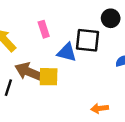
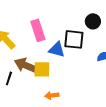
pink rectangle: (44, 29) -> (38, 30), size x1.5
orange arrow: (100, 108) -> (52, 95), moved

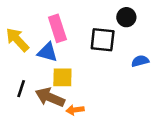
blue triangle: (57, 49) -> (47, 52), moved
brown arrow: (26, 65) -> (50, 97), moved

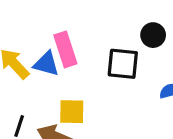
blue triangle: (47, 52) -> (46, 64), moved

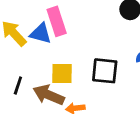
black square: (123, 64) -> (105, 71), moved

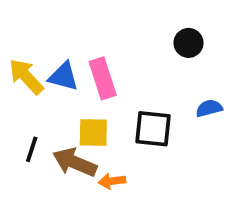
pink rectangle: (57, 21) -> (103, 78), moved

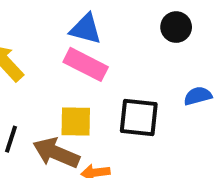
blue triangle: (63, 77) -> (86, 29), moved
pink rectangle: (103, 78) -> (86, 64), turned -45

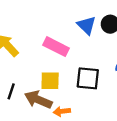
blue triangle: (86, 29) -> (87, 25), moved, turned 30

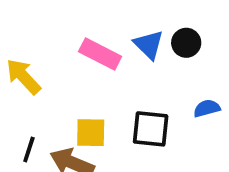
pink rectangle: (56, 47) -> (100, 54), moved

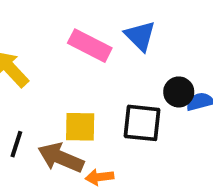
black circle: (186, 43) -> (179, 92), moved

